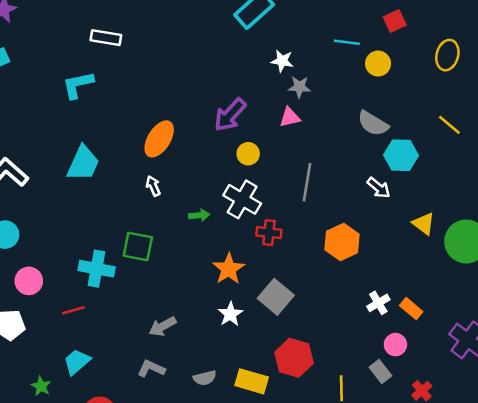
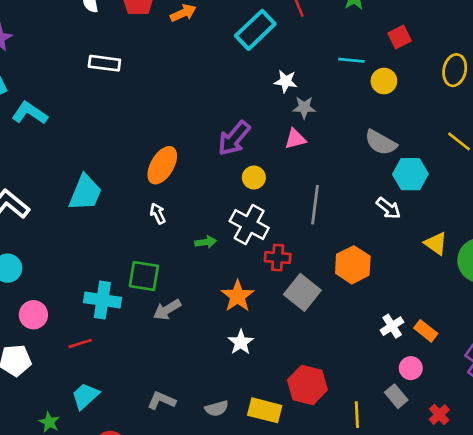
cyan L-shape: (78, 85) -> (30, 113), moved, turned 48
gray square: (276, 297) -> (302, 292), moved
gray arrow: (163, 326) -> (167, 310), moved

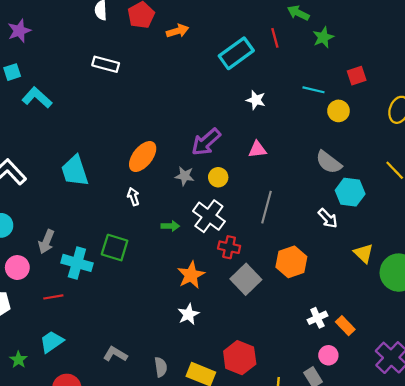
gray star: (304, 107) -> (185, 176), moved
cyan trapezoid: (85, 193) -> (75, 171), turned 132
gray arrow: (167, 310) -> (46, 242), moved, turned -45
gray semicircle: (217, 408) -> (161, 367), turned -90

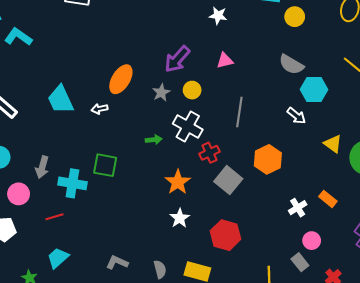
gray star: (185, 176) -> (161, 93), turned -30
white arrow: (133, 197) -> (100, 109), moved, turned -77
red cross: (229, 247) -> (210, 153), turned -30
orange rectangle: (345, 326) -> (328, 199), moved
red hexagon: (240, 358) -> (225, 235), moved

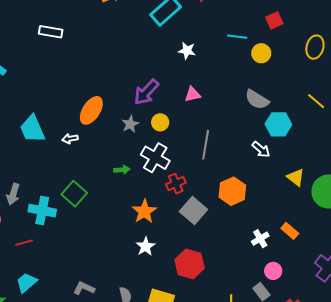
green square: (105, 165) -> (74, 194), turned 30

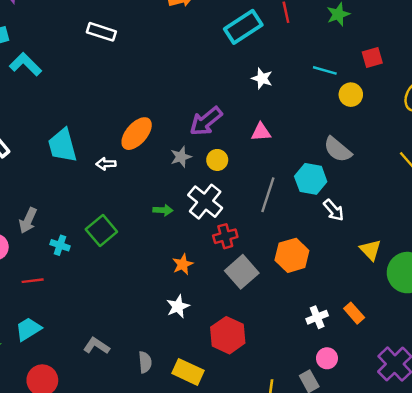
cyan hexagon: (278, 124) -> (311, 179), moved
cyan cross: (42, 211) -> (60, 245), size x0.6
orange star: (144, 211) -> (183, 264), size x0.7

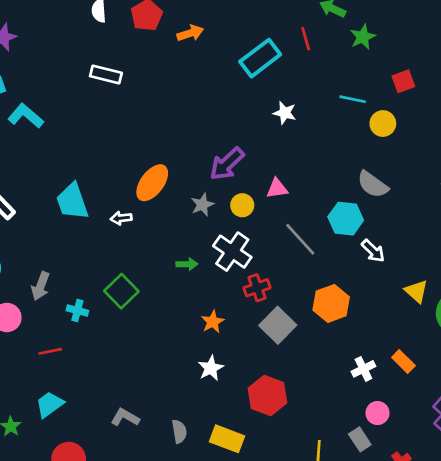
pink triangle: (261, 132) -> (277, 188), moved
gray line: (268, 195) -> (300, 239), turned -56

